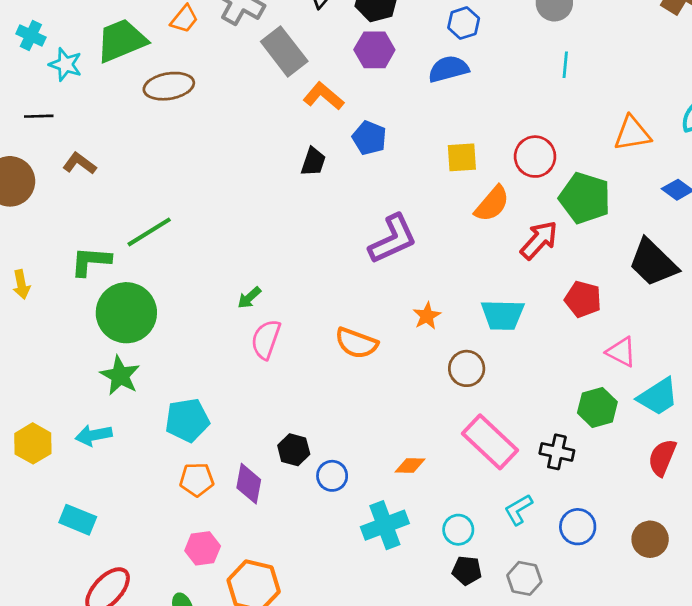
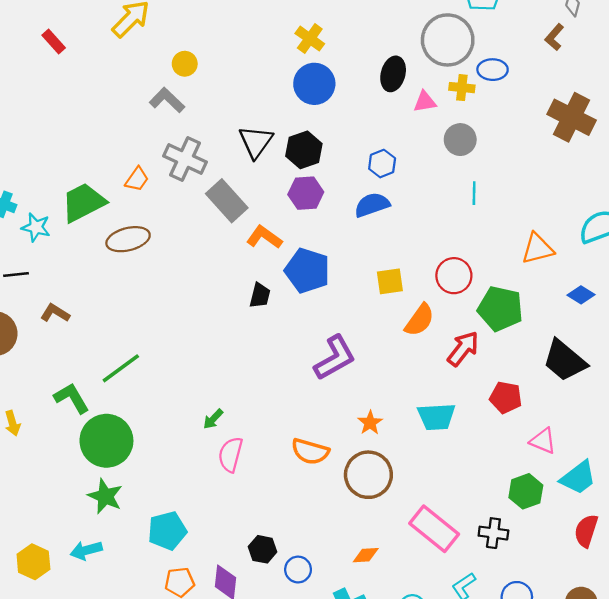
blue pentagon: (369, 138) -> (307, 271), size x1.5
green L-shape: (91, 261) -> (72, 398), turned 60
brown circle: (467, 368) -> (368, 475), moved, size x1.5

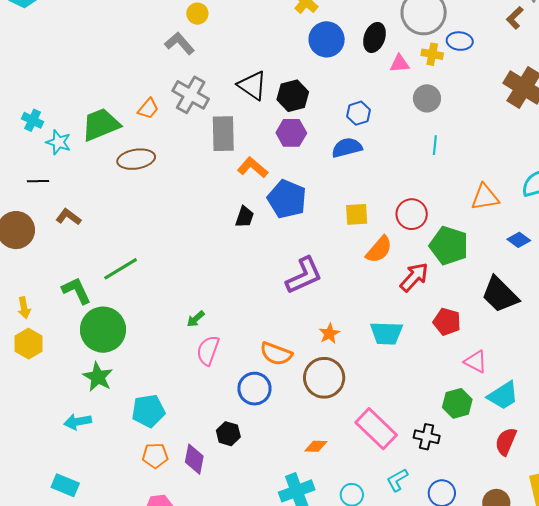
blue circle: (314, 84) -> (327, 39), moved
black triangle: (256, 142) -> (252, 85), turned -36
gray rectangle: (227, 201) -> (223, 134), turned 36
yellow hexagon: (33, 562) -> (29, 344), moved
blue circle: (298, 570) -> (254, 389), moved, size x1.4

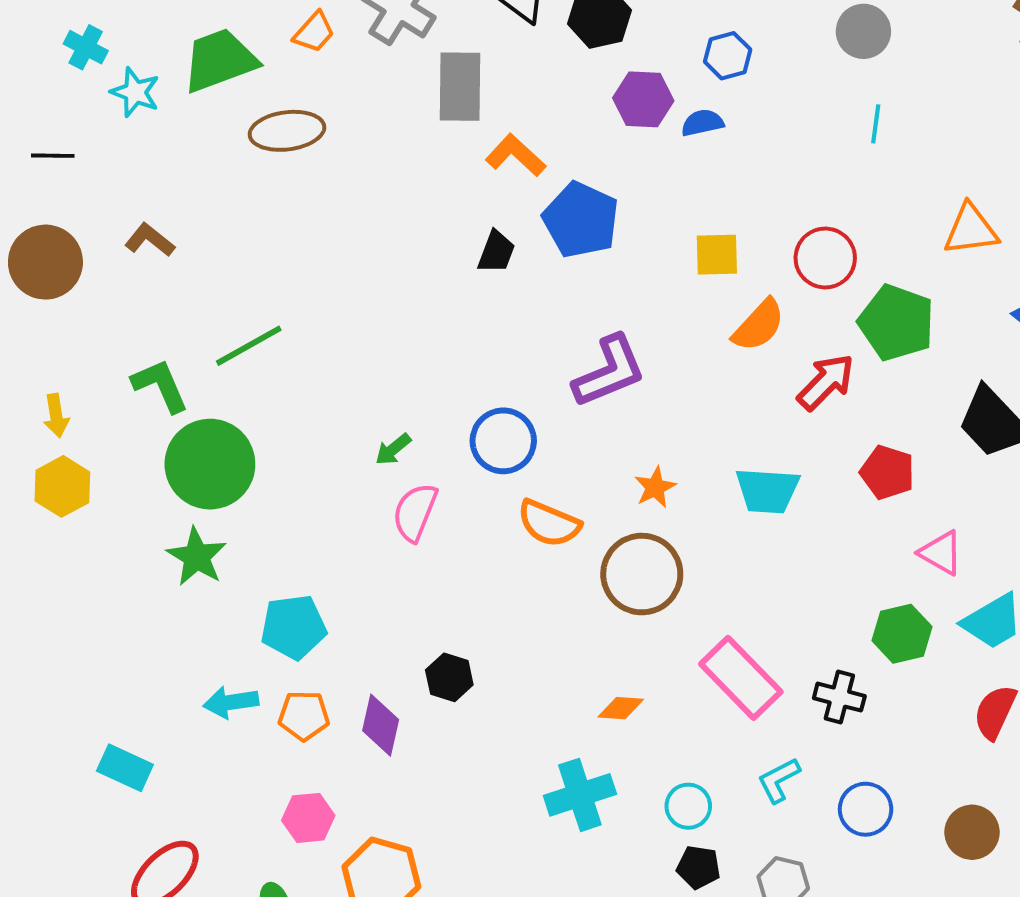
purple hexagon: (291, 133) -> (643, 99), moved
blue semicircle: (347, 148) -> (702, 123), size x0.7
black line: (38, 181) -> (53, 156), moved
blue circle: (254, 389) -> (503, 441), moved
cyan arrow: (78, 422) -> (231, 702), moved

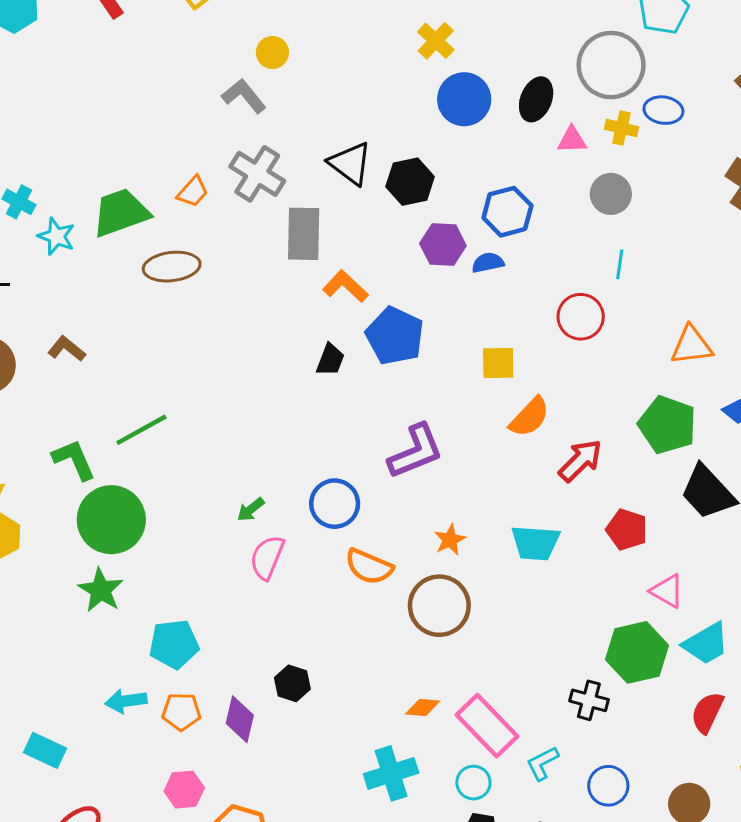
blue hexagon: (728, 56) -> (507, 212), size x1.4
red circle: (825, 258) -> (581, 317), moved
green pentagon: (896, 323) -> (667, 425), moved
green hexagon: (902, 634) -> (637, 652), size x1.4
pink rectangle: (741, 678) -> (487, 726), moved

